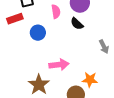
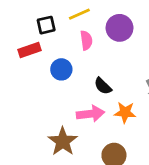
black semicircle: (77, 24) -> (103, 86), moved
orange star: (90, 80) -> (125, 112), moved

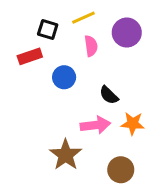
black square: (46, 25) -> (48, 30), turned 30

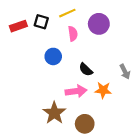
red rectangle: (30, 56) -> (18, 26), moved
brown circle: (121, 170) -> (85, 124), moved

